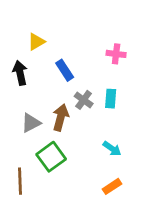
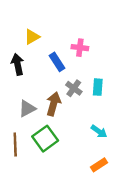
pink cross: (116, 54) -> (80, 48), moved
brown line: (20, 181) -> (15, 145), moved

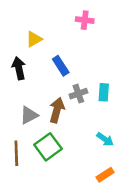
pink cross: (80, 48) -> (85, 20), moved
gray cross: (74, 88) -> (78, 94), turned 35

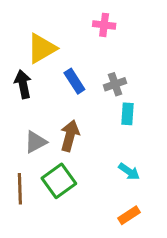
yellow triangle: (34, 39) -> (42, 48), size x1.5
gray cross: (78, 94) -> (115, 84), moved

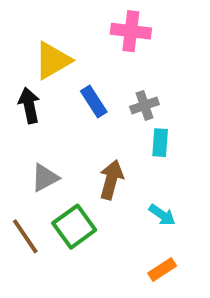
pink cross: (104, 25) -> (131, 31), size x1.4
brown arrow: (70, 136) -> (111, 180), moved
brown line: (20, 189) -> (25, 236), turned -32

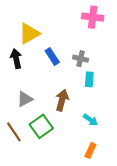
pink cross: (131, 31) -> (93, 17), moved
gray cross: (144, 105) -> (81, 59), turned 32
orange rectangle: (162, 270) -> (90, 150), turned -32

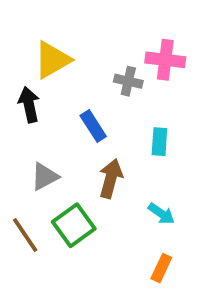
pink cross: (93, 17) -> (165, 60), moved
blue rectangle: (52, 56) -> (93, 126), moved
gray cross: (81, 59) -> (128, 81), moved

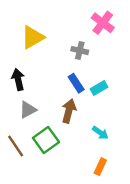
pink cross: (165, 60) -> (103, 23), moved, turned 30
black arrow: (29, 105) -> (18, 80), moved
blue rectangle: (93, 126) -> (76, 83), moved
cyan rectangle: (159, 142) -> (99, 88), turned 56

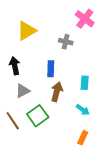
blue rectangle: (76, 83) -> (51, 69), moved, turned 35
cyan rectangle: (99, 88) -> (85, 83), moved, turned -56

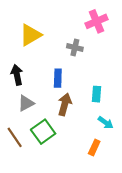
pink cross: (85, 19) -> (96, 21), turned 30
cyan arrow: (83, 110) -> (106, 123), moved
orange rectangle: (83, 138) -> (94, 148), moved

